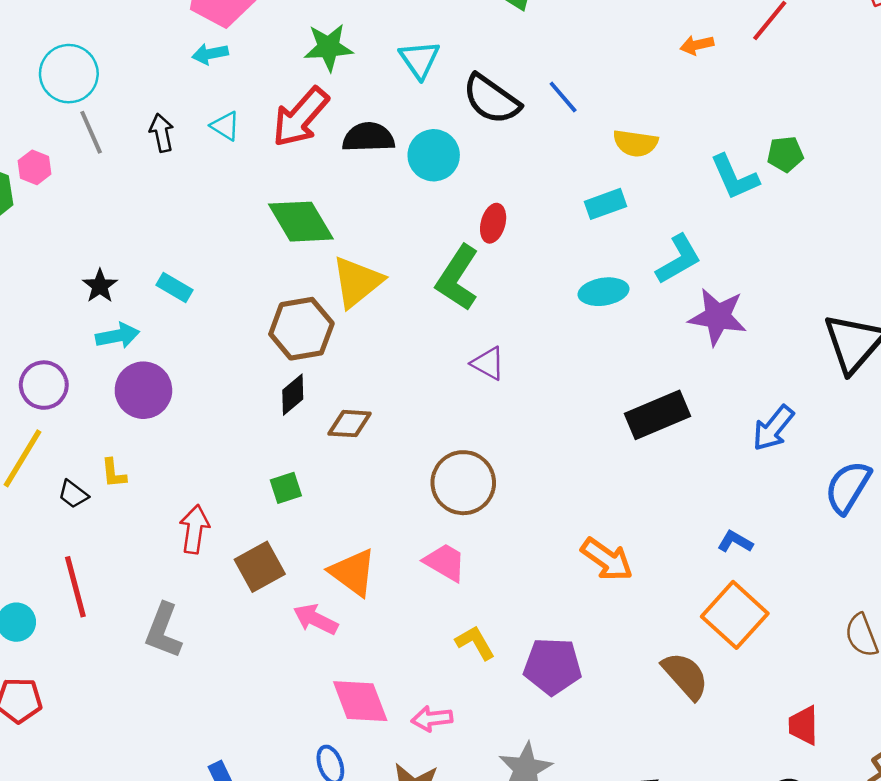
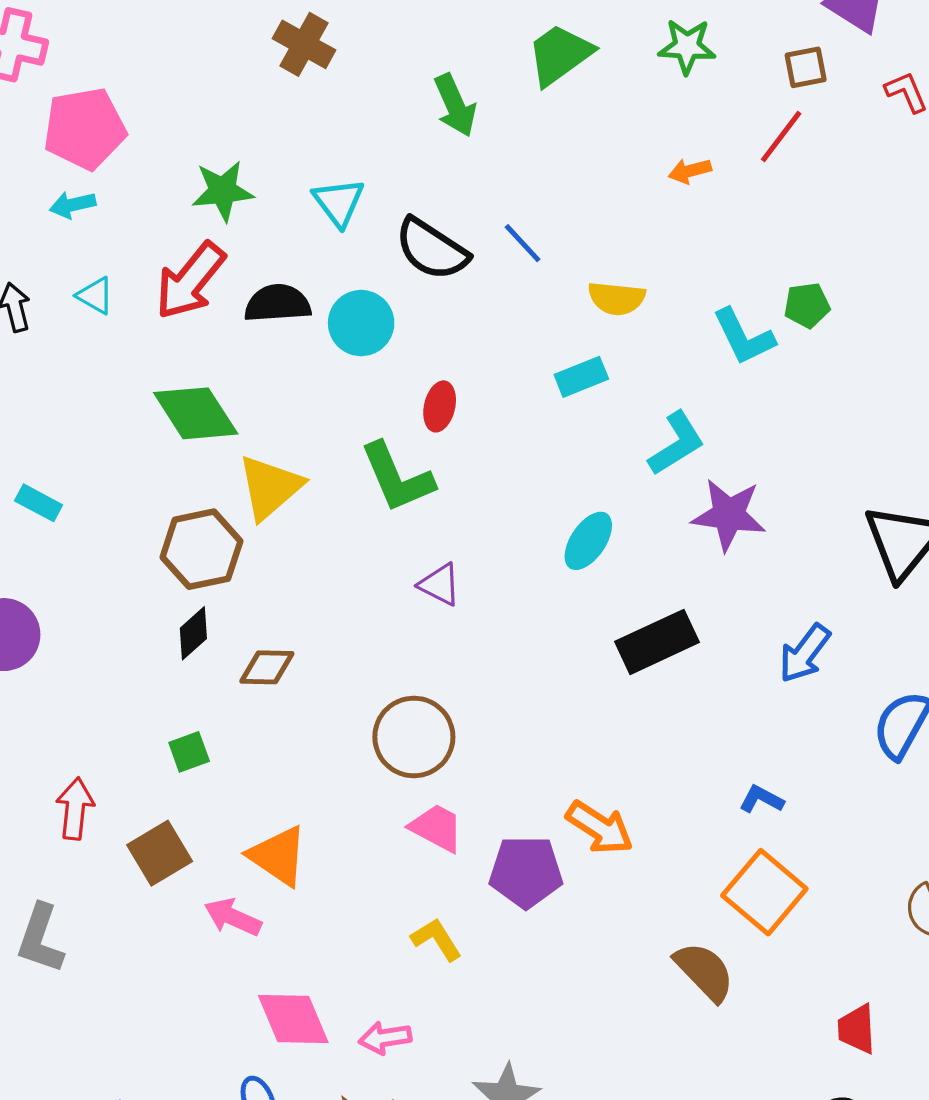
green L-shape: (457, 278) -> (397, 477), turned -54
cyan ellipse: (603, 292) -> (588, 541), moved, turned -45
pink trapezoid: (445, 562) -> (437, 828), moved
purple pentagon: (553, 666) -> (526, 872), moved

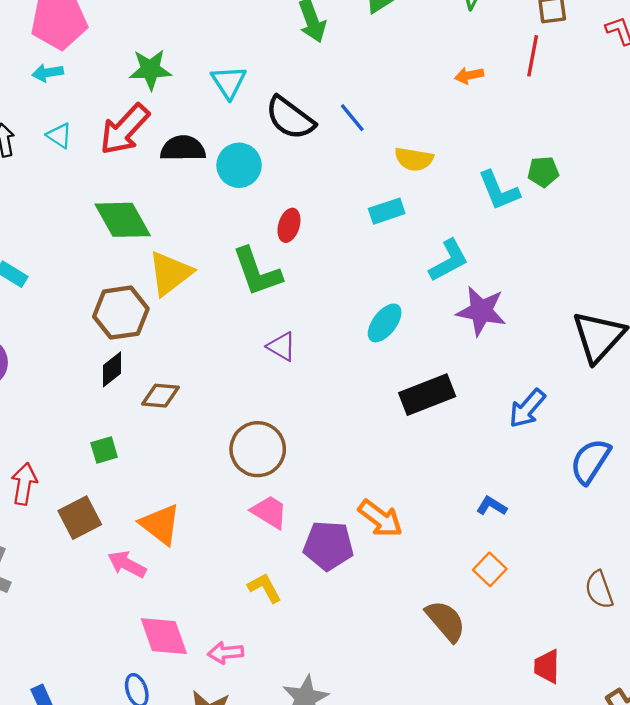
red line: (781, 137) -> (533, 56), turned -30
orange square: (764, 892) -> (490, 569), size x0.6

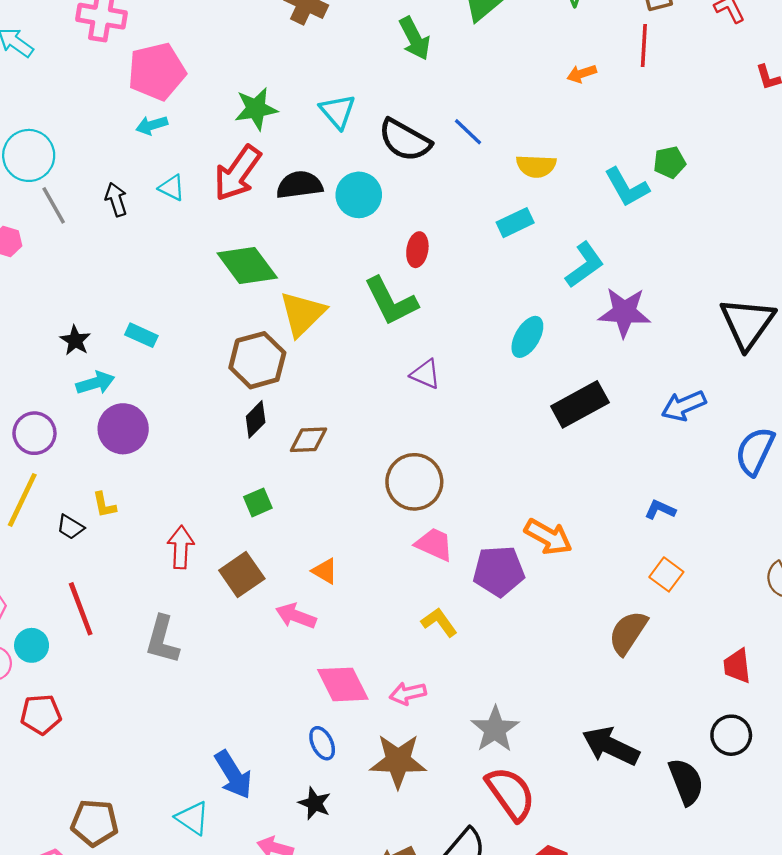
blue arrow: (527, 408) -> (684, 406), turned 33
orange triangle: (160, 524) -> (325, 571), size x0.6
brown semicircle: (446, 621) -> (628, 633), turned -99

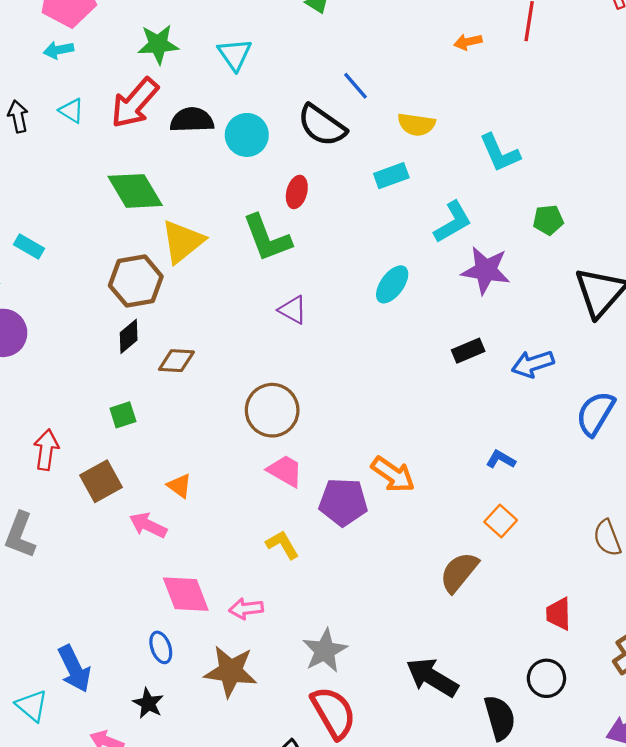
black semicircle: (405, 140) -> (322, 125), moved
green pentagon: (670, 162) -> (548, 220), moved
black rectangle: (580, 404) -> (468, 351), moved, size x0.6

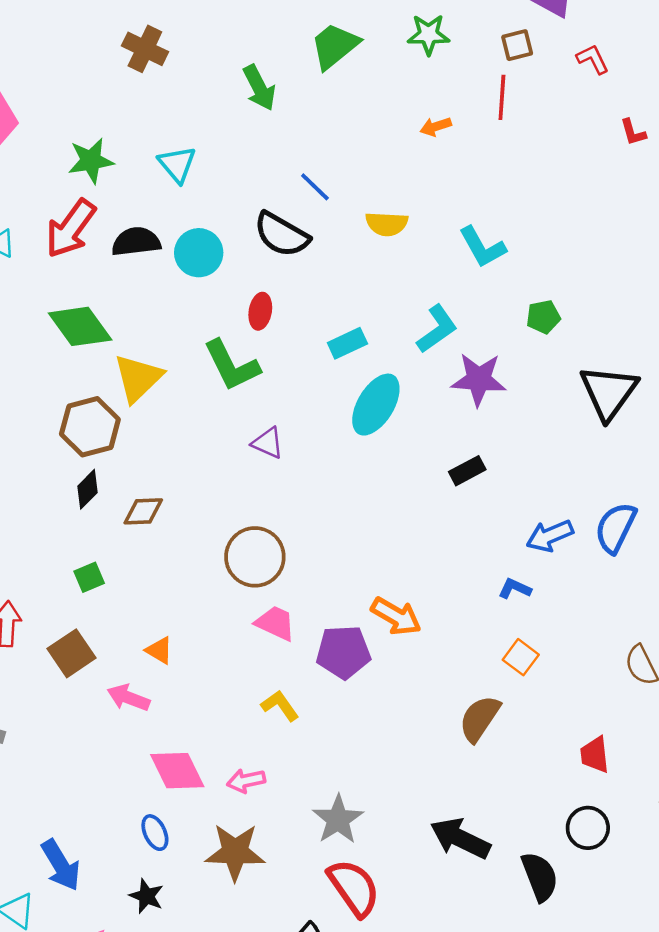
cyan rectangle: (391, 176) -> (347, 343), moved
cyan ellipse: (392, 284) -> (376, 405), size x1.4
blue arrow: (533, 364) -> (550, 536), moved

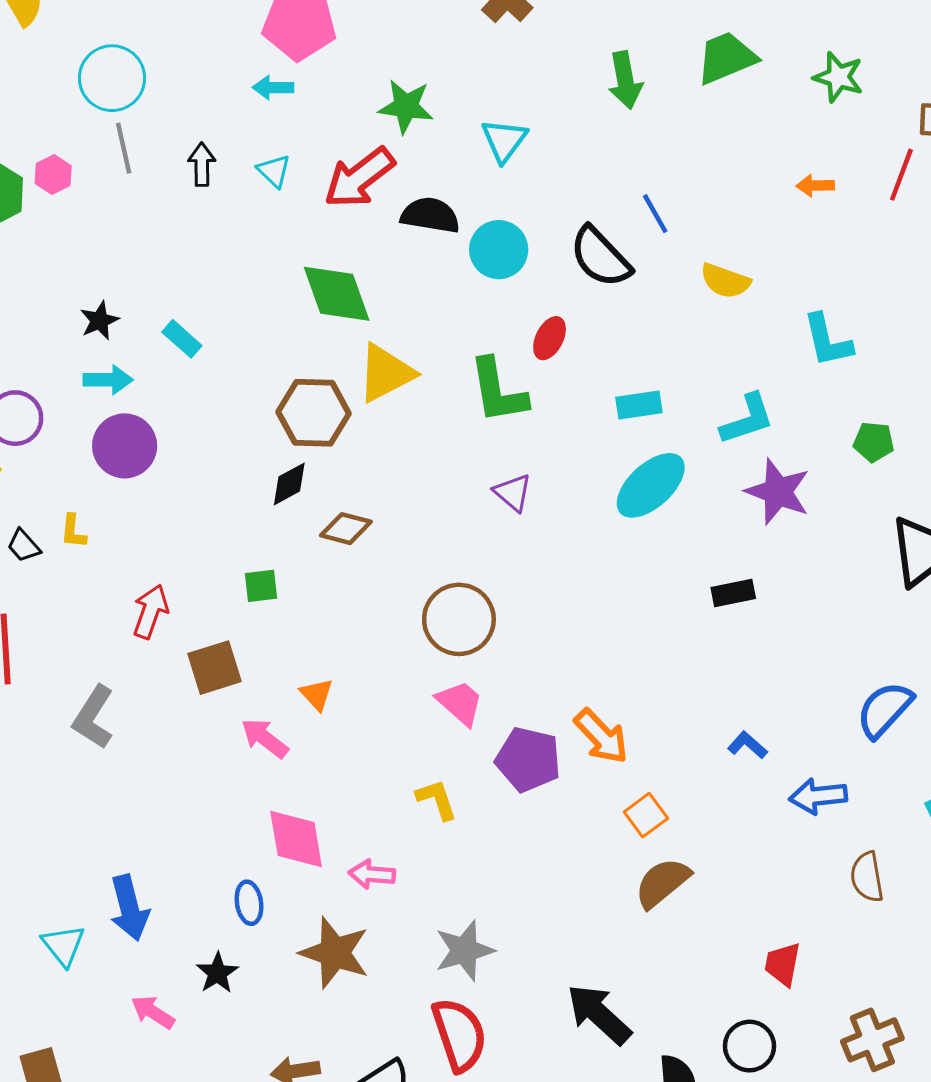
blue arrow: (550, 536) -> (818, 796), moved
orange square: (521, 657) -> (646, 815), moved

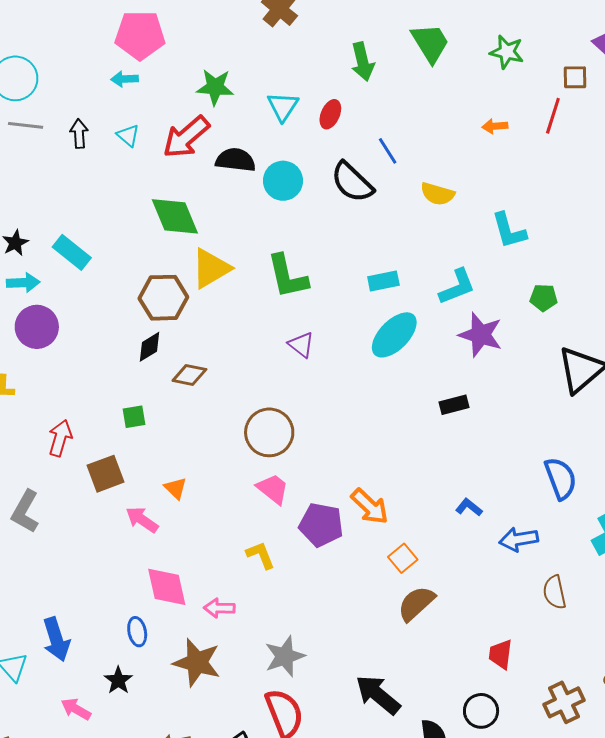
green trapezoid: (726, 58) -> (430, 43), turned 84
gray line: (124, 148) -> (26, 125), turned -68
red ellipse: (550, 338) -> (330, 114), moved
cyan rectangle: (182, 339) -> (72, 252), size x1.4
blue semicircle: (885, 710) -> (561, 478), turned 120

